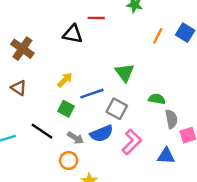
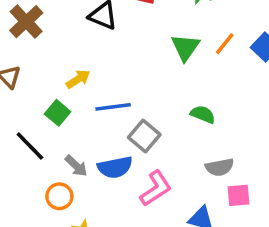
green triangle: (125, 73) -> (185, 47), moved
green semicircle: (157, 99) -> (203, 114), moved
green square: (66, 109) -> (58, 113), moved
gray semicircle: (171, 119) -> (220, 167), turned 78

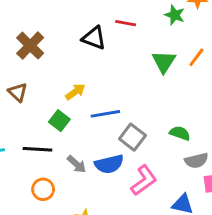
green semicircle: (203, 114) -> (180, 133), moved
black line: (30, 146) -> (37, 149), turned -40
orange circle: (59, 196) -> (43, 189), moved

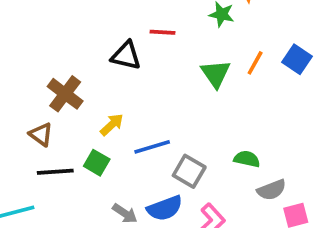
brown cross: (30, 46) -> (65, 94), moved
black line: (37, 149) -> (55, 172), moved

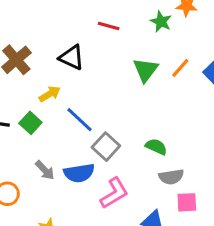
black triangle: (126, 56) -> (72, 57), moved
blue line: (152, 147) -> (80, 120), turned 48

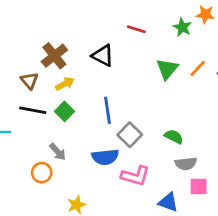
yellow arrow: (50, 94) -> (65, 84), moved
blue line: (80, 120) -> (108, 110), turned 36
gray arrow: (45, 170) -> (58, 152), moved
pink L-shape: (114, 193) -> (135, 176), turned 44

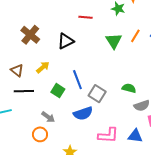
brown cross: (54, 56) -> (30, 35), moved
black triangle: (103, 56) -> (66, 41), turned -42
green square: (64, 111) -> (58, 91), moved
pink L-shape: (135, 176) -> (108, 135), moved

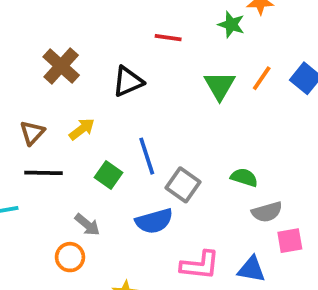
brown triangle: (17, 70) -> (32, 133), turned 32

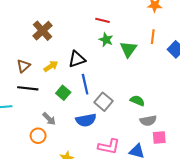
green star: (231, 25) -> (106, 40), moved
orange line: (262, 78) -> (153, 37), moved, turned -32
black triangle: (128, 81) -> (77, 59), moved

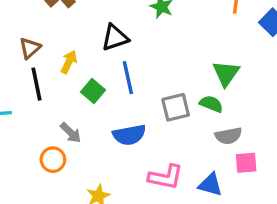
green triangle: (128, 49) -> (226, 73), moved
yellow arrow: (51, 66) -> (69, 62), moved, turned -32
black line: (28, 88) -> (37, 84), turned 72
gray square: (103, 102) -> (176, 107), moved, turned 36

